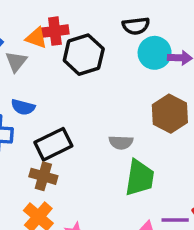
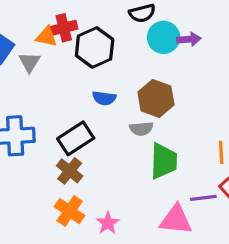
blue semicircle: (23, 107) -> (104, 98), moved
brown hexagon: (170, 114) -> (156, 98), moved
brown cross: (43, 176) -> (70, 171), turned 30

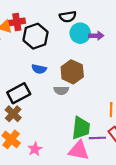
green trapezoid: (164, 161) -> (81, 128), moved

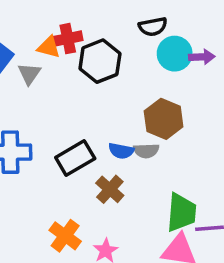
blue semicircle: (39, 69) -> (121, 151), moved
brown cross: (13, 114) -> (110, 189), moved

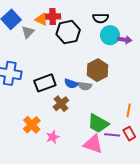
green trapezoid: (181, 212) -> (98, 123), turned 105

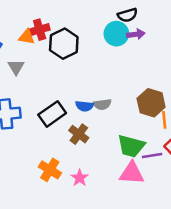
black semicircle: (101, 18) -> (127, 15), moved
gray triangle: (28, 32) -> (16, 67), moved
brown hexagon: (97, 70) -> (151, 103), moved

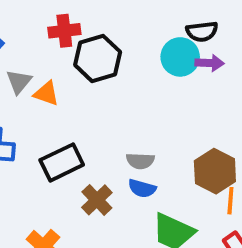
orange triangle: (27, 37) -> (46, 94), moved
blue semicircle: (84, 106) -> (142, 188), moved

